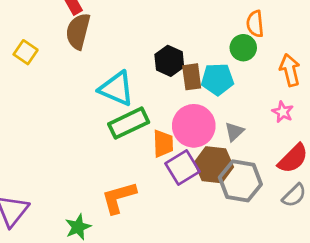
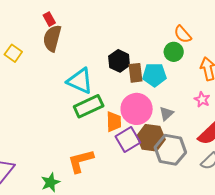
orange semicircle: (255, 24) -> (183, 34), turned -36

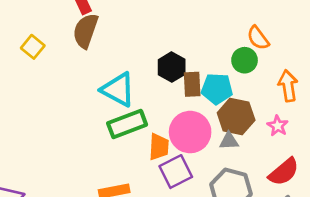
gray triangle: (166, 114) -> (229, 141), turned 35
brown hexagon: (151, 138) -> (236, 117), moved

